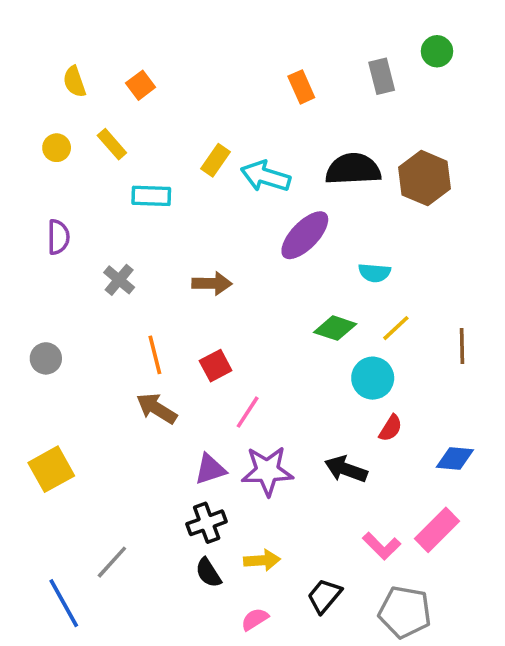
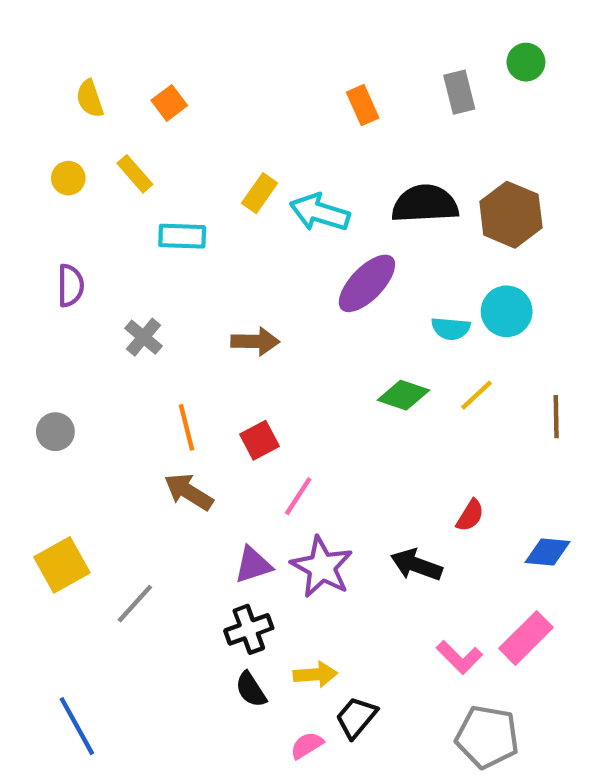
cyan circle: (373, 378) -> (507, 311), moved
purple star: (267, 471) -> (322, 567), turned 30
gray line: (112, 562) -> (135, 604), moved
black trapezoid: (324, 596) -> (356, 717), moved

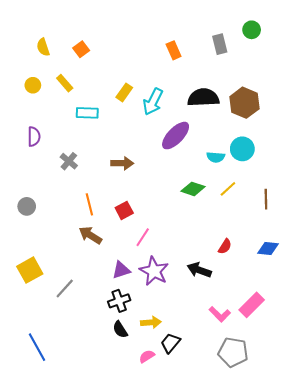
cyan arrow: (320, 212) -> (153, 102), turned -80
blue diamond: (547, 552) -> (268, 248), moved

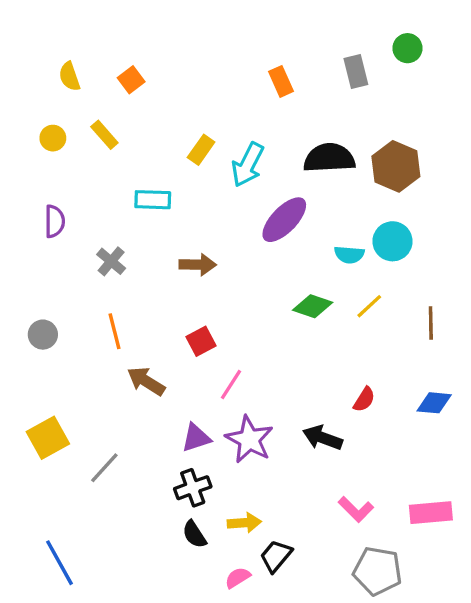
cyan rectangle: (87, 113) -> (153, 200), moved
orange line: (89, 204) -> (114, 331), moved
pink rectangle: (252, 305) -> (431, 513), moved, turned 40

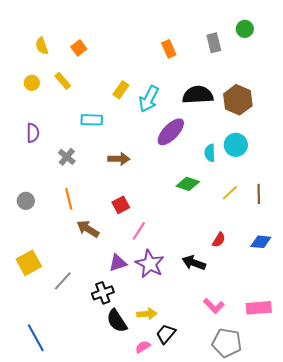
cyan semicircle: (349, 255) -> (210, 153), turned 84
yellow line: (369, 306) -> (230, 193), moved
black cross: (193, 488) -> (103, 293), moved
black semicircle: (194, 534) -> (117, 321), size x1.4

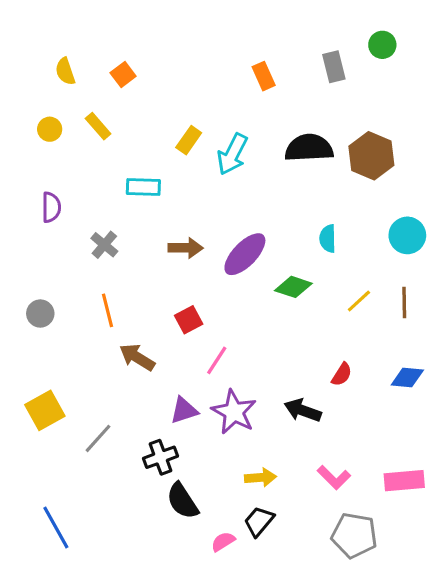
purple ellipse: (171, 132) -> (245, 254), moved
cyan circle: (236, 145) -> (407, 235), moved
yellow arrow: (147, 314) -> (261, 478), moved

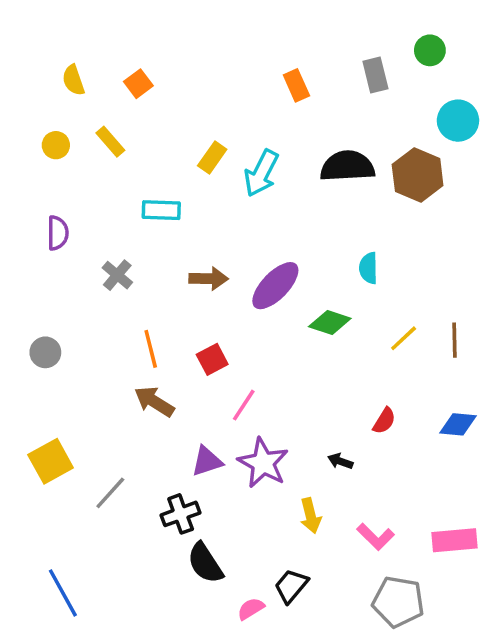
cyan circle: (407, 235) -> (458, 121), moved
orange line: (107, 310) -> (151, 349), moved
black arrow: (303, 410) -> (340, 461), size x0.6
yellow arrow: (261, 478) -> (310, 516), moved, turned 80

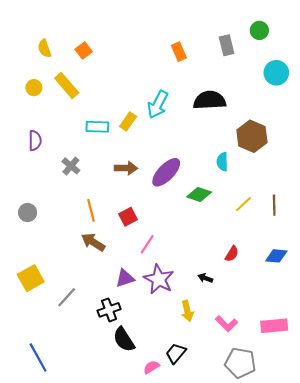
yellow rectangle: (110, 142) -> (67, 85), size x1.4
yellow rectangle: (212, 157) -> (128, 121), moved
brown hexagon: (418, 175) -> (252, 136), moved

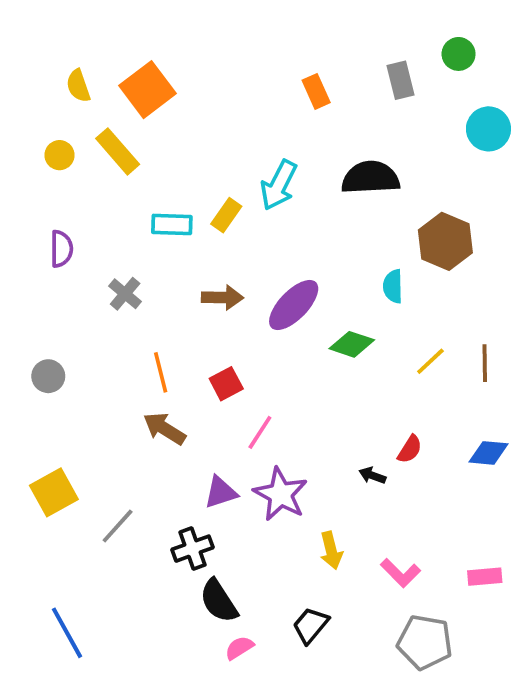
orange square: (84, 51) -> (148, 90), size x1.8
black arrow: (205, 278) -> (372, 475), moved
pink rectangle: (274, 326) -> (485, 577), size x0.7
pink semicircle: (151, 367) -> (239, 648), moved

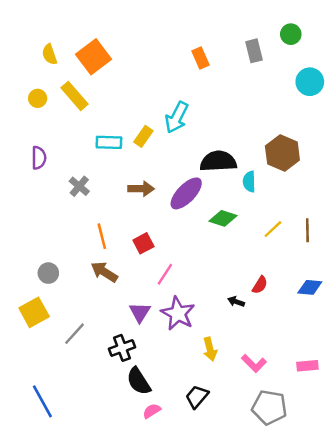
black semicircle: (370, 178) -> (218, 161), moved
gray circle: (48, 376) -> (48, 273), moved
purple triangle: (221, 492) -> (140, 312), turned -40

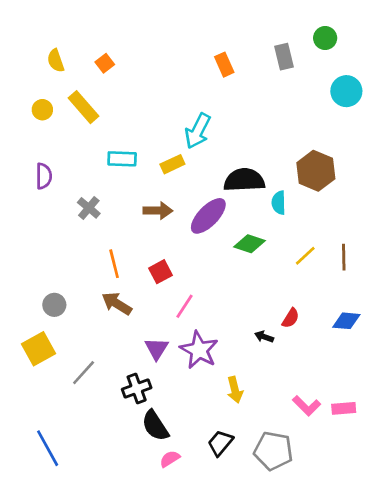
orange square: (93, 57) -> (105, 63), size x0.5
yellow rectangle: (143, 136) -> (172, 164), moved, turned 30
pink L-shape: (254, 363) -> (307, 406), moved
gray pentagon: (269, 407) -> (273, 451), moved

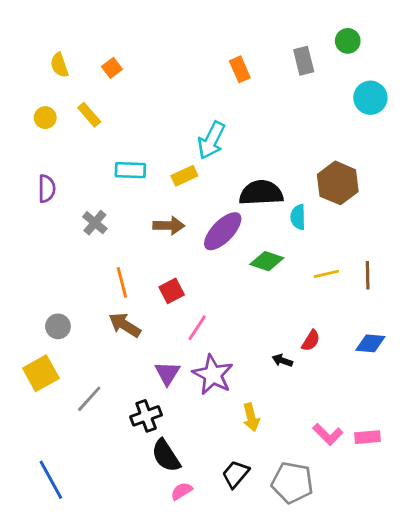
yellow rectangle: (84, 107) -> (89, 115), size x0.7
yellow line: (305, 256) -> (326, 274), turned 30

